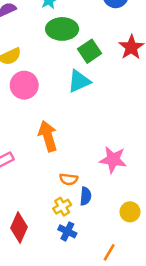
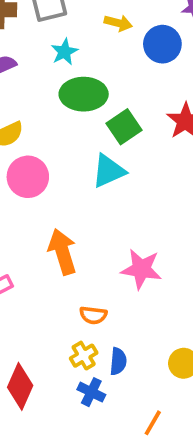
pink star: (113, 160) -> (141, 269), moved
blue semicircle: (86, 196) -> (118, 361), moved

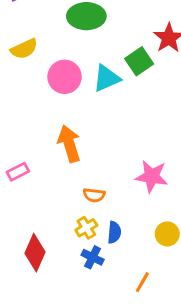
green square: (124, 127) -> (139, 61), moved
pink circle: (28, 177) -> (65, 77), moved
pink star: (141, 269) -> (152, 176), moved

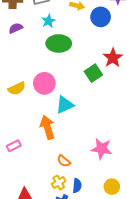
yellow semicircle: (24, 49) -> (17, 88), moved
cyan triangle: (107, 78) -> (65, 105), moved
orange semicircle: (94, 195) -> (64, 161), turned 32

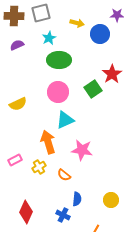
pink circle: (44, 83) -> (58, 92), moved
pink star: (102, 149) -> (82, 150), moved
yellow cross: (59, 183) -> (39, 167), moved

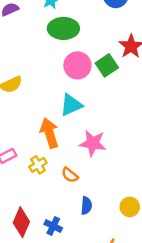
pink circle: (58, 92) -> (77, 65), moved
blue cross: (63, 215) -> (53, 226), moved

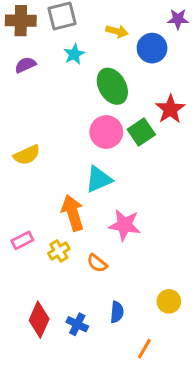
green ellipse: (63, 28) -> (112, 86), moved, turned 60
blue semicircle: (86, 206) -> (117, 312), moved

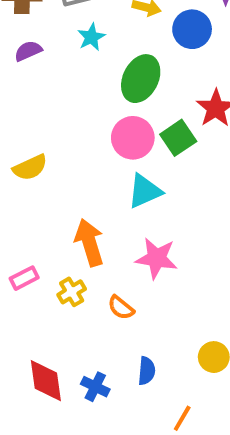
green ellipse: (112, 86) -> (141, 79), turned 56
cyan triangle: (99, 179) -> (145, 191), moved
red diamond: (39, 320) -> (46, 381), turned -32

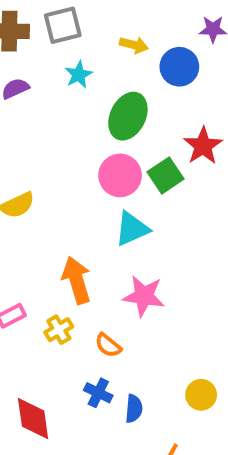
blue cross: (95, 387) -> (98, 393), moved

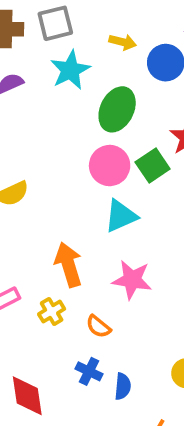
cyan star: (79, 75) -> (70, 70), size x1.5

